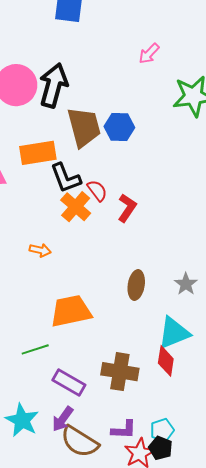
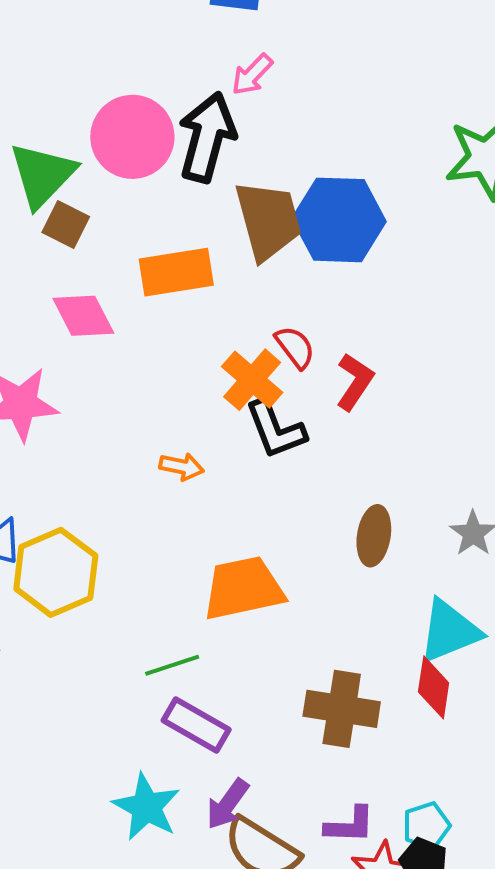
pink arrow: (149, 53) -> (252, 75), moved
blue hexagon: (119, 127) -> (339, 220), size x1.5
black L-shape: (66, 178) -> (276, 429), moved
purple rectangle: (69, 382) -> (196, 725), moved

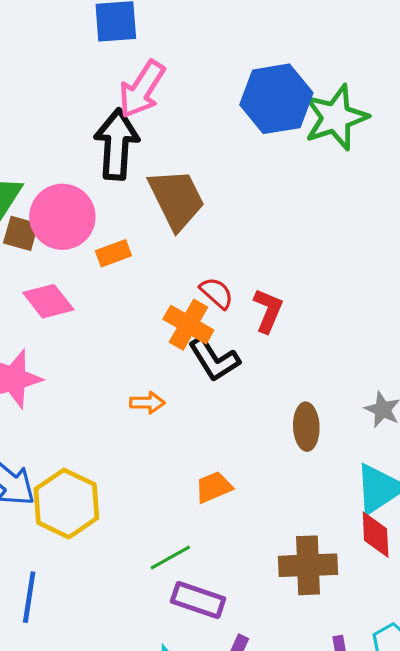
pink arrow: (252, 75) -> (142, 89), size x1.6
pink circle: (132, 137) -> (62, 217), moved
blue hexagon: (339, 220) -> (276, 99), moved
orange rectangle: (176, 272) -> (113, 253), size x0.6
orange trapezoid: (243, 588) -> (214, 487), size x0.6

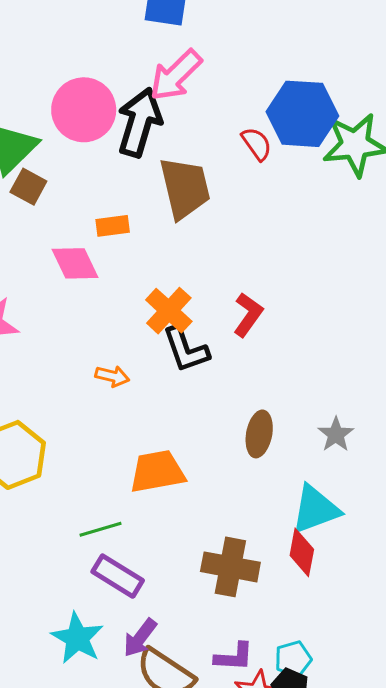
pink circle: (62, 217) -> (84, 110), moved
red semicircle: (217, 293) -> (257, 144), moved
pink diamond: (48, 301) -> (75, 263), moved
orange trapezoid: (214, 487) -> (157, 472), size x1.5

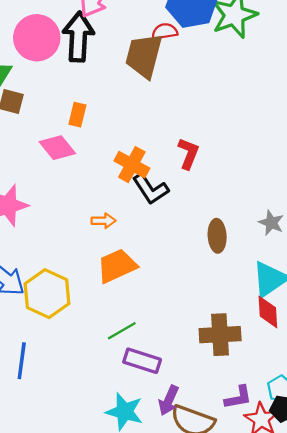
red semicircle: (257, 144) -> (165, 32), turned -50
brown trapezoid: (185, 188) -> (144, 56), moved, turned -138
orange rectangle: (113, 226) -> (77, 115), turned -55
orange trapezoid: (157, 472) -> (117, 266), moved

